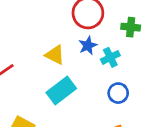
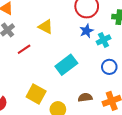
yellow triangle: (55, 55) -> (46, 27), moved

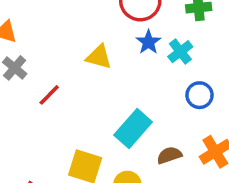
yellow triangle: (46, 27) -> (99, 57), moved
cyan rectangle: (66, 65) -> (133, 129), moved

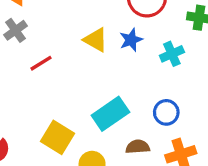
blue star: (148, 42) -> (131, 40), moved
blue circle: (200, 95) -> (166, 112), moved

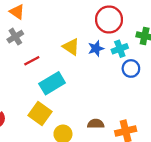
cyan cross: (172, 54) -> (120, 49), moved
blue circle: (166, 112) -> (131, 68), moved
cyan rectangle: (110, 114) -> (52, 83), moved

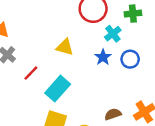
blue star: (96, 48) -> (103, 57), moved
blue circle: (131, 68) -> (130, 59), moved

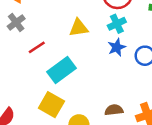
cyan cross: (113, 34) -> (117, 24), moved
yellow triangle: (65, 47) -> (79, 28), turned -36

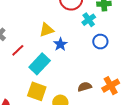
cyan cross: (117, 24) -> (89, 20), moved
blue star: (117, 47) -> (60, 44), moved

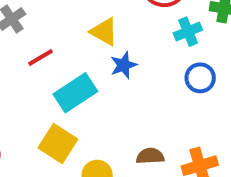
yellow triangle: (47, 30) -> (104, 32), turned 35

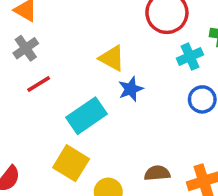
red line: (40, 57) -> (39, 84), moved

